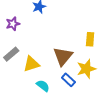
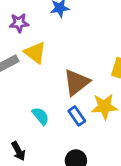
yellow triangle: (31, 64) -> (35, 53), moved, turned 42

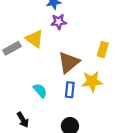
purple star: (19, 23) -> (59, 22), moved
blue rectangle: (77, 116) -> (70, 90), turned 42

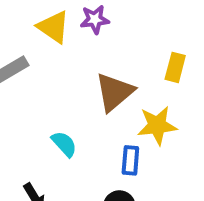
yellow triangle: (34, 39) -> (53, 27), moved
blue rectangle: (70, 90) -> (130, 160), moved

